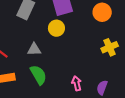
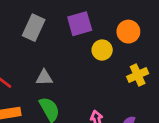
yellow circle: (56, 28) -> (102, 50), moved

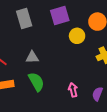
gray rectangle: (34, 28) -> (24, 19), turned -42

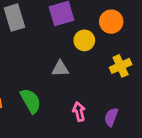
gray triangle: (32, 57) -> (60, 69), moved

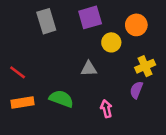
green semicircle: (31, 101) -> (61, 99), turned -40
purple semicircle: (111, 117) -> (136, 90), moved

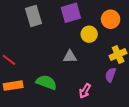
pink arrow: (106, 109) -> (85, 91), turned -136

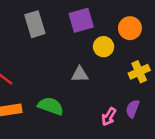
purple semicircle: (111, 75) -> (133, 109), moved
pink arrow: (85, 91) -> (109, 117), moved

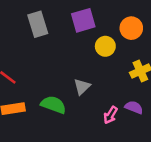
gray triangle: (80, 74) -> (82, 87), moved, turned -42
purple semicircle: (133, 109) -> (134, 107), turned 90

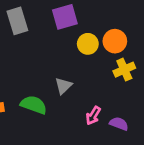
orange circle: (131, 28) -> (115, 41), moved
purple semicircle: (134, 107) -> (119, 124), moved

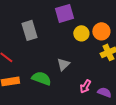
gray rectangle: (17, 21) -> (29, 30), moved

